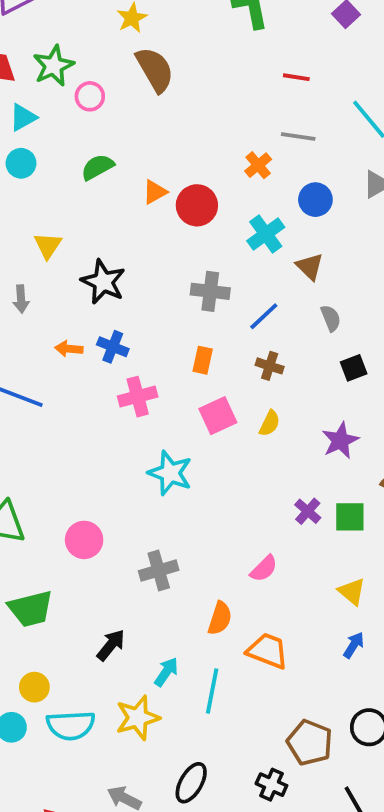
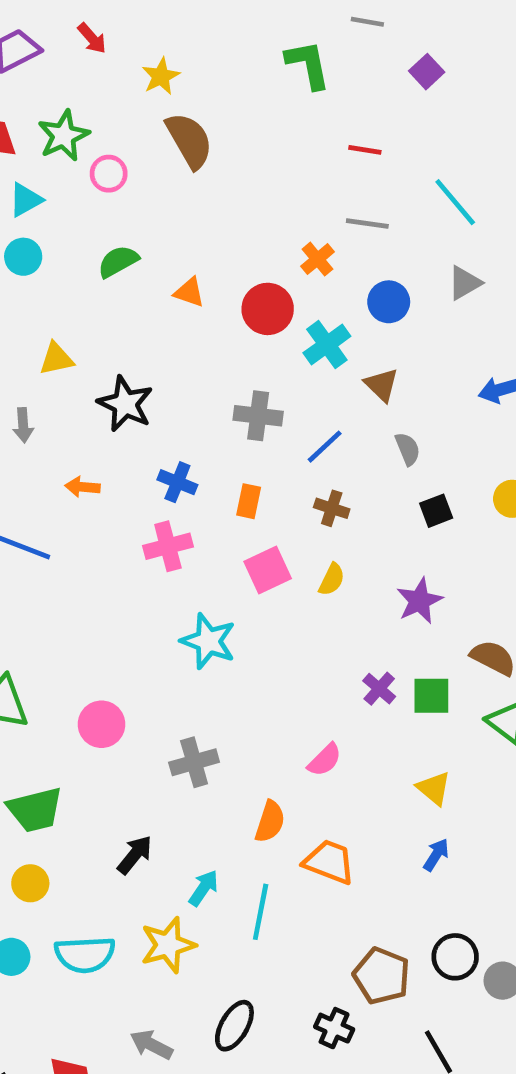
orange triangle: (155, 192) -> (189, 292), turned 48
red circle: (197, 205) -> (268, 309), moved
yellow triangle: (48, 245) -> (56, 359), turned 44
blue cross: (113, 347) -> (177, 482), moved
yellow circle: (34, 687) -> (30, 883), moved

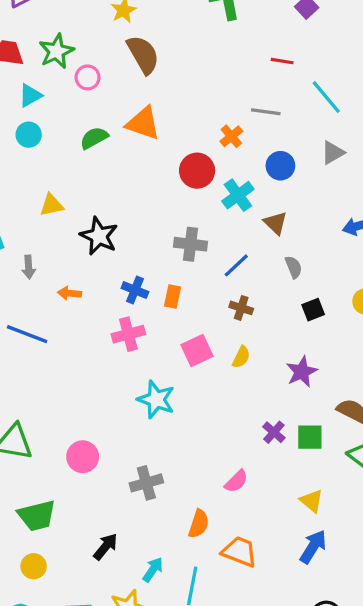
red line: (365, 150) -> (282, 61), moved
orange triangle: (189, 292) -> (143, 123), moved, size x1.6
gray arrow: (23, 425) -> (29, 267), moved
orange rectangle: (249, 501) -> (173, 297), moved
blue arrow: (436, 855) -> (313, 547), size x1.5

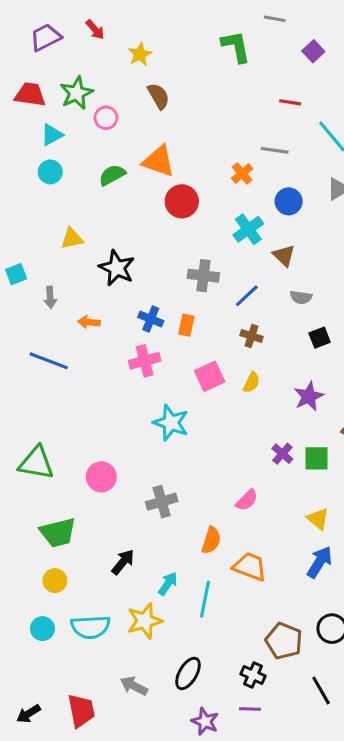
brown semicircle: (143, 55) -> (159, 96), size x0.7
red circle: (197, 171) -> (182, 201), moved
gray semicircle: (294, 267) -> (301, 297), turned 120

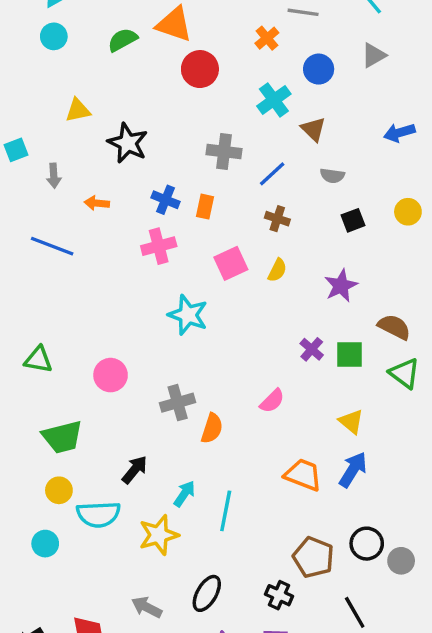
green triangle: (36, 463) -> (38, 360), size x0.7
orange semicircle: (211, 540) -> (212, 428), moved
orange trapezoid: (250, 567) -> (303, 475), moved
cyan semicircle: (90, 627) -> (98, 514), moved

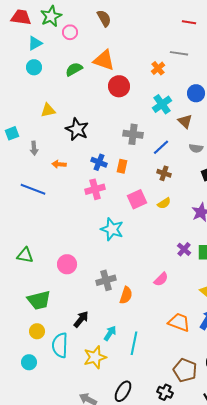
blue circle: (319, 69) -> (196, 93), moved
yellow semicircle: (277, 270) -> (164, 203), turned 32
cyan semicircle: (98, 514) -> (60, 345), turned 95

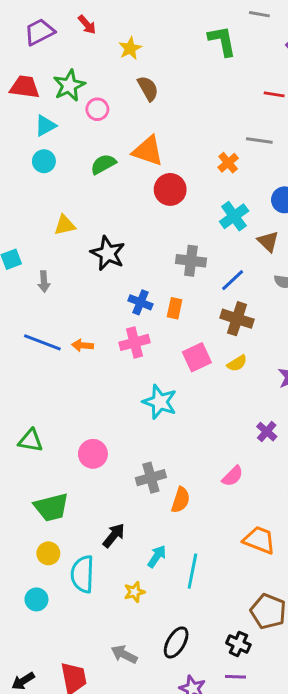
orange arrow: (59, 164) -> (83, 345), moved
brown cross: (164, 173) -> (237, 319), size x1.5
yellow star: (95, 357) -> (135, 592), size x0.6

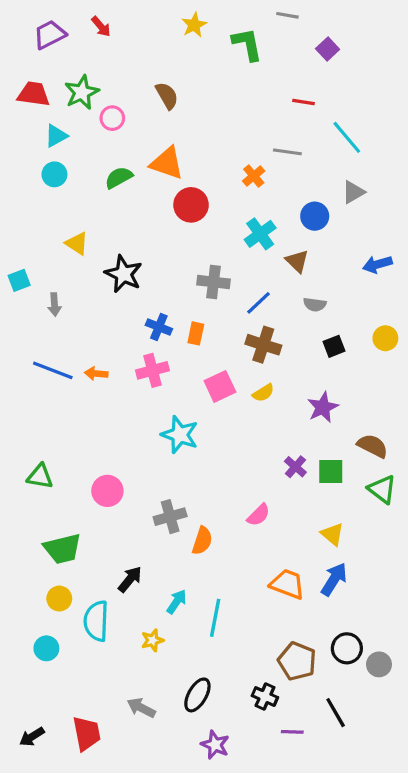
yellow star: (130, 48) -> (194, 25), moved
yellow triangle: (65, 225) -> (77, 243), turned 45
purple line: (236, 677) -> (292, 732), moved

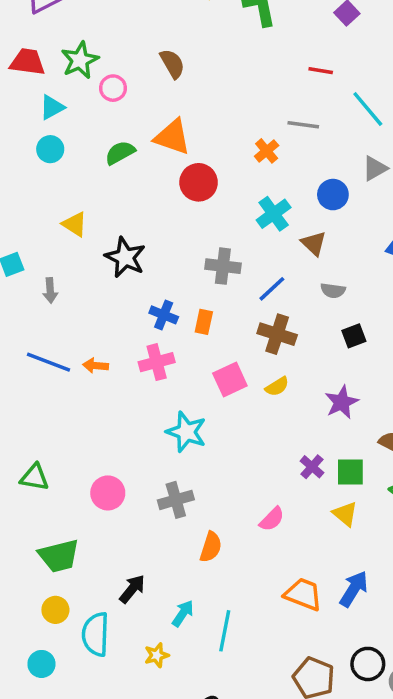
gray cross: (170, 517) -> (176, 500), moved
yellow triangle: (332, 534) -> (345, 514), moved

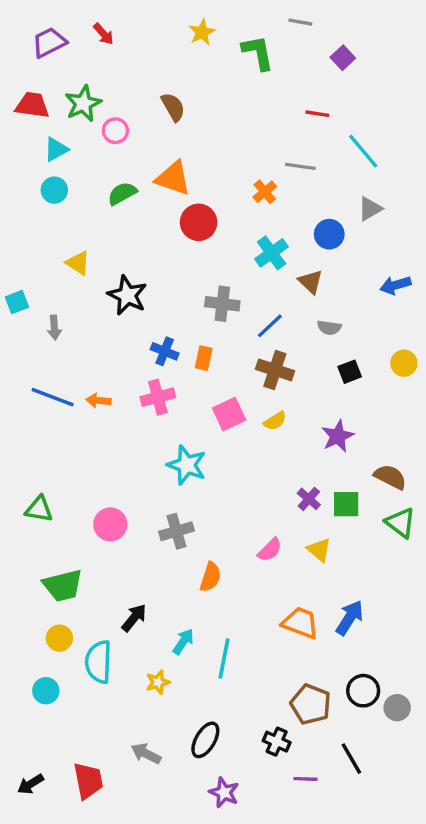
yellow triangle: (345, 514) -> (319, 550), moved

